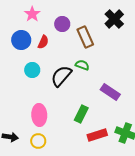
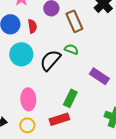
red semicircle: (43, 42) -> (32, 26), turned -32
cyan circle: (32, 70) -> (21, 54), size x1.5
red rectangle: (97, 135) -> (59, 119), moved

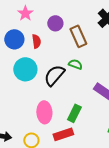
pink ellipse: (28, 99) -> (44, 112), moved

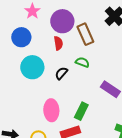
purple circle: (55, 23) -> (62, 21), size x1.5
red semicircle: (36, 41) -> (58, 43), moved
black semicircle: (54, 75) -> (61, 73), size x0.6

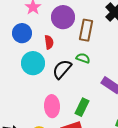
brown rectangle: (85, 34) -> (86, 30), turned 35
red semicircle: (58, 43) -> (49, 42), moved
black semicircle: (61, 73) -> (62, 69), size x1.5

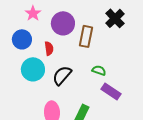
green semicircle: (83, 58) -> (99, 70), moved

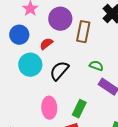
red semicircle: (49, 48) -> (46, 44), turned -120

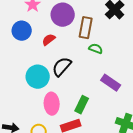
cyan circle: (30, 65) -> (38, 77), moved
green semicircle: (96, 66) -> (96, 49), moved

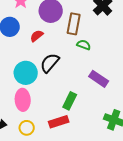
pink ellipse: (52, 104) -> (23, 100), moved

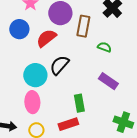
red semicircle: (37, 36) -> (46, 38), size x1.5
green semicircle: (84, 45) -> (104, 47), moved
green rectangle: (70, 101) -> (79, 103), turned -36

